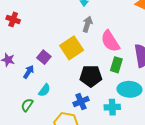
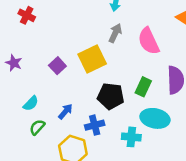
pink semicircle: (110, 41) -> (149, 41), moved
blue arrow: (29, 72) -> (65, 111), moved
cyan semicircle: (44, 90) -> (31, 103), moved
green semicircle: (27, 105) -> (37, 127), moved

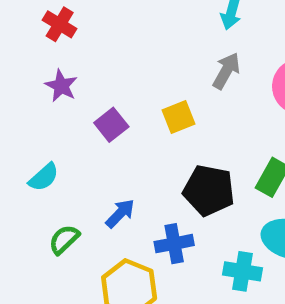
yellow square: (92, 59) -> (179, 117), size x0.6
purple star: (14, 63) -> (61, 86), moved
cyan semicircle: (31, 103) -> (44, 177), moved

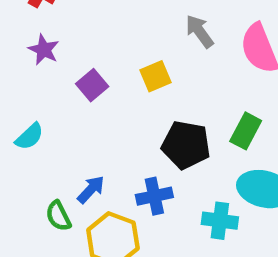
gray arrow: (226, 71) -> (200, 31), turned -64
blue arrow: (120, 213) -> (91, 189), moved
green semicircle: (64, 239) -> (58, 216), moved, turned -72

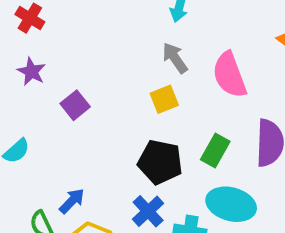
yellow square: (156, 76) -> (164, 99), moved
blue cross: (154, 196) -> (148, 211), moved, turned -32

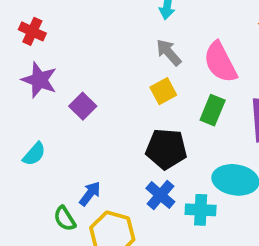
purple star: (31, 72) -> (39, 80), size x1.4
green rectangle: (215, 150) -> (213, 110), moved

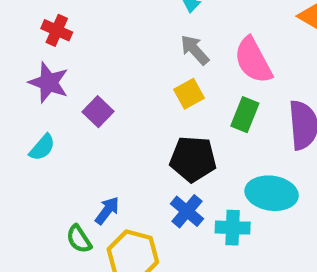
red cross: (32, 31) -> (57, 30), moved
cyan semicircle: (34, 154) -> (42, 147), moved

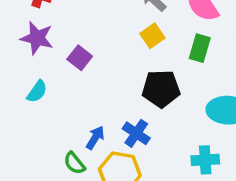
blue cross: (187, 211) -> (136, 133), moved
cyan cross: (233, 228) -> (205, 160), moved

